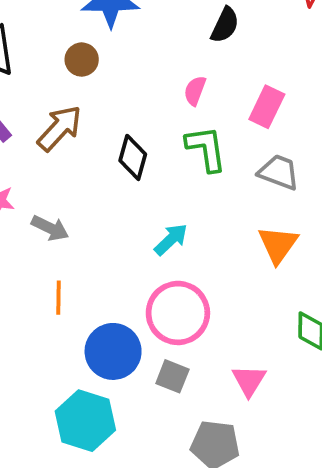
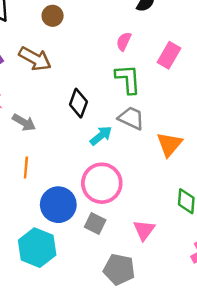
brown arrow: (60, 128) -> (35, 59), turned 72
black diamond: (133, 157) -> (78, 103), moved
gray trapezoid: (279, 172) -> (131, 118), moved

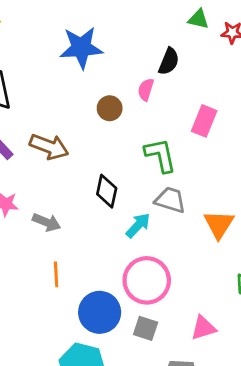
brown circle: (53, 16) -> (110, 108), moved
pink semicircle: (124, 41) -> (146, 90), moved
pink triangle: (144, 230) -> (203, 328), turned 45

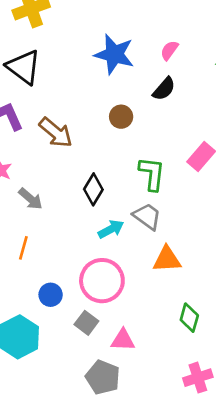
black semicircle: (169, 61) -> (164, 89), moved
pink semicircle: (146, 90) -> (169, 50), moved
orange triangle: (219, 224) -> (167, 259), moved, turned 36
blue circle: (100, 312) -> (51, 295), size x0.6
pink triangle: (203, 328) -> (123, 340), moved

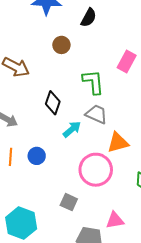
pink circle: (102, 281) -> (96, 170), moved
blue circle: (51, 295) -> (37, 156), moved
pink triangle: (123, 340) -> (115, 220), moved

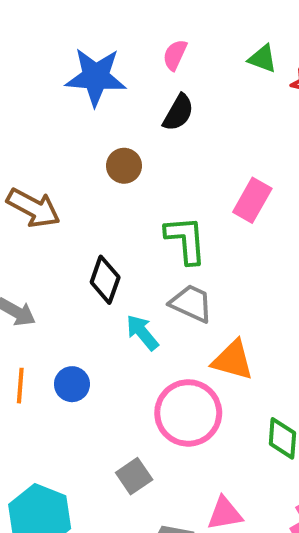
cyan arrow: (72, 129) -> (142, 333), turned -90
orange triangle: (118, 143) -> (233, 360), turned 30
gray square: (69, 202) -> (134, 476), turned 30

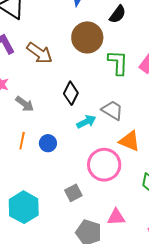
brown circle: (124, 166) -> (87, 37), size x1.8
green L-shape: (186, 240) -> (118, 63), moved
cyan arrow: (142, 333) -> (86, 122), turned 96

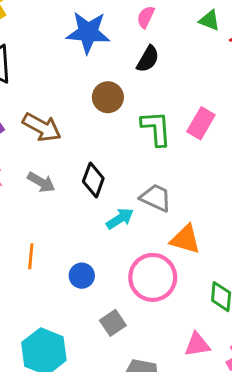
brown circle: (87, 37) -> (108, 97), size x0.7
gray arrow: (25, 104) -> (41, 182), moved
blue circle: (48, 143) -> (82, 276), moved
pink triangle: (116, 217) -> (197, 345), moved

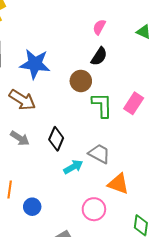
blue star: (88, 32) -> (35, 64), moved
brown circle: (108, 97) -> (81, 81), moved
blue circle: (82, 276) -> (32, 207), moved
pink circle: (153, 277) -> (94, 209), size x0.7

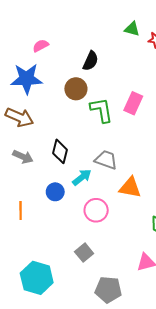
pink semicircle: (99, 27) -> (41, 46), moved, turned 42
blue circle: (32, 207) -> (55, 192), moved
pink circle: (94, 209) -> (96, 210), moved

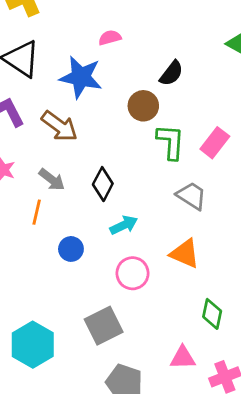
gray trapezoid: (106, 160) -> (192, 196), moved
blue circle: (55, 192) -> (71, 249), moved
orange line: (21, 210) -> (37, 212), moved
gray square: (84, 253) -> (104, 326), size x1.5

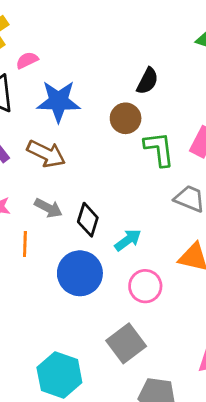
pink semicircle: (110, 38) -> (27, 60), moved
black diamond: (103, 184) -> (88, 220), moved
orange line: (37, 212) -> (25, 244), moved
blue circle: (71, 249) -> (80, 273), size x1.8

